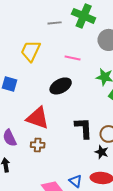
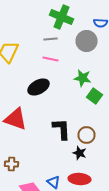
gray line: (55, 23) -> (50, 39), moved
brown cross: (38, 145) -> (12, 164), moved

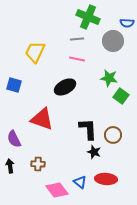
black star: (80, 153) -> (94, 152), moved

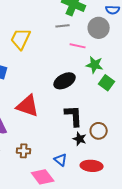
pink line: (77, 59) -> (78, 46), moved
black ellipse: (65, 87) -> (65, 81), moved
brown circle: (113, 135) -> (99, 131), moved
blue triangle: (80, 182) -> (61, 160), moved

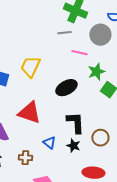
yellow trapezoid: (21, 39) -> (30, 67), moved
green star: (95, 65) -> (96, 72), turned -30
black star: (80, 139) -> (73, 146), moved
blue triangle: (61, 160) -> (49, 143), moved

